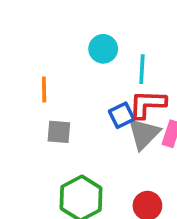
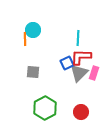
cyan circle: (103, 49) -> (33, 30), moved
orange line: (44, 89) -> (25, 39), moved

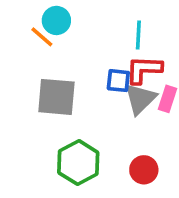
orange line: (25, 39) -> (42, 37), turned -48
blue square: (67, 63) -> (118, 81), turned 32
gray square: (33, 72) -> (56, 97), size x1.6

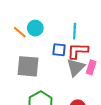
cyan circle: (56, 20) -> (35, 28), moved
blue square: (118, 81) -> (59, 50), moved

